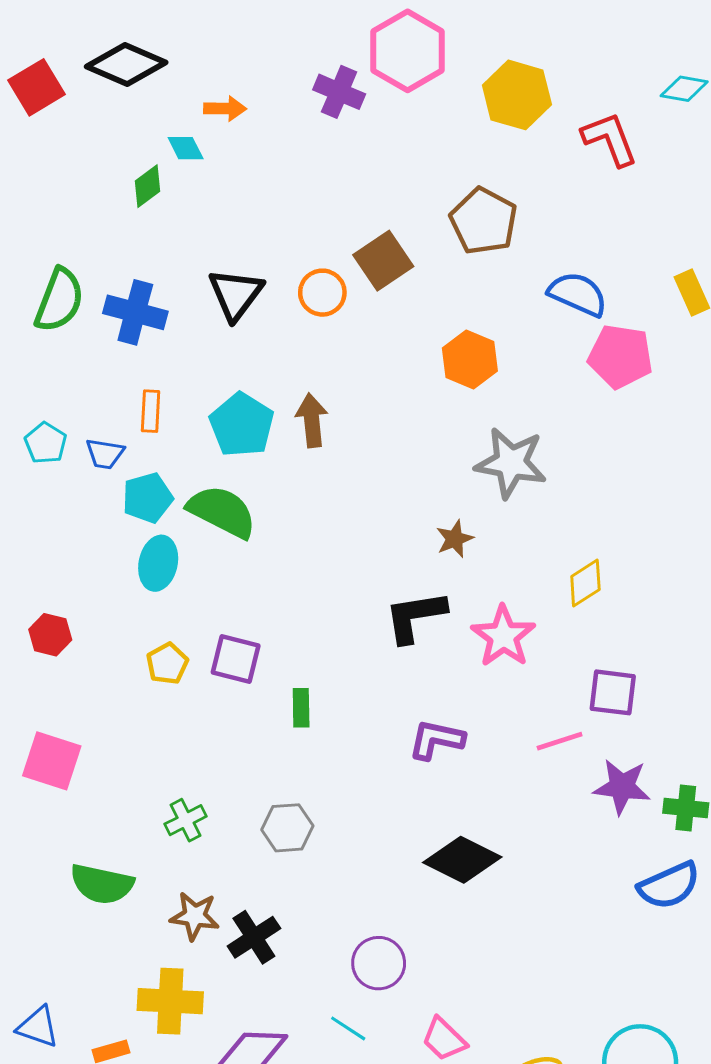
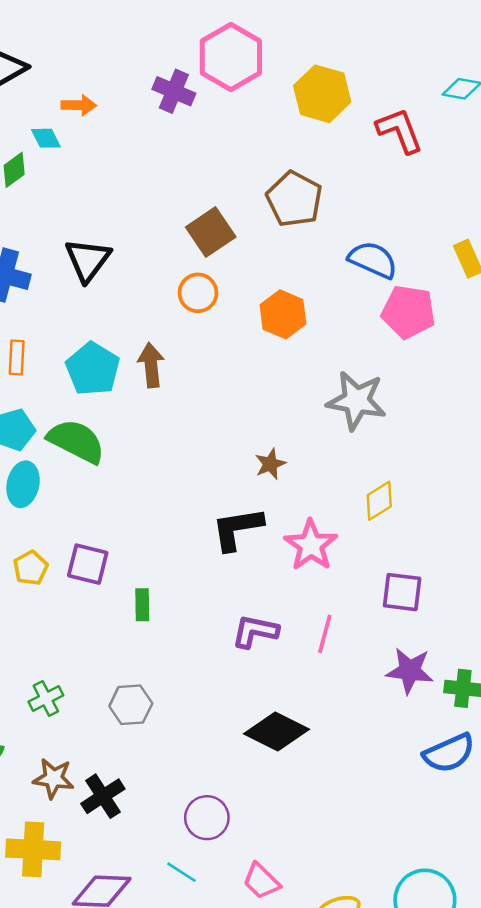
orange circle: (322, 293) -> (198, 293), moved
gray star: (511, 463) -> (356, 401), moved
pink line: (560, 741) -> (325, 634), moved, turned -57

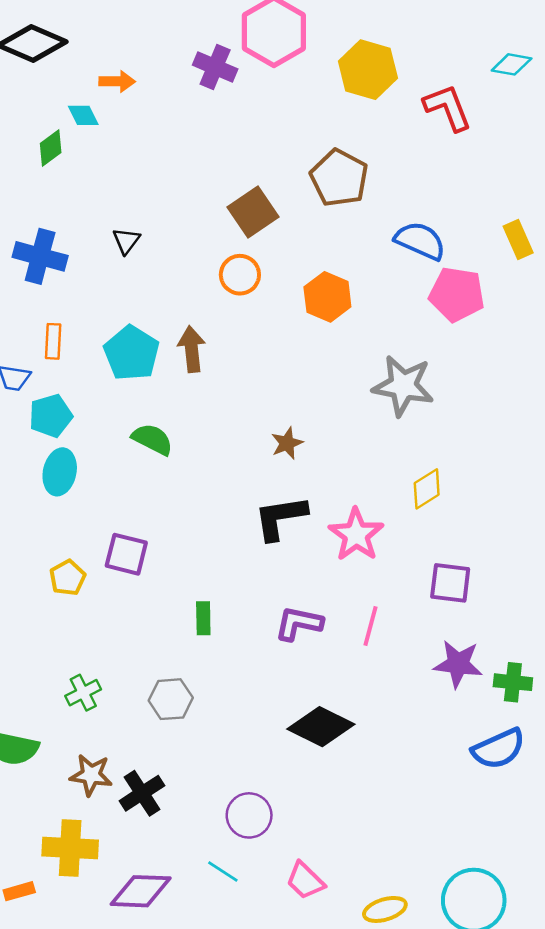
black triangle: (88, 260) -> (126, 241), size x0.6
green semicircle: (76, 441) -> (152, 439), moved, size x0.7
brown star: (270, 464) -> (287, 443), moved
yellow pentagon: (31, 568) -> (68, 578), moved
green rectangle: (142, 605) -> (203, 618), moved

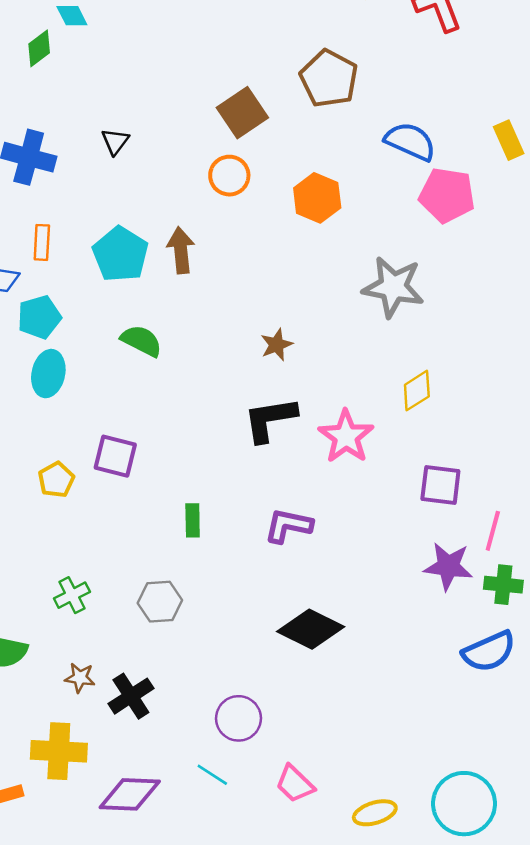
pink line: (371, 626) -> (493, 531), moved
brown star: (91, 775) -> (80, 678), size x0.7

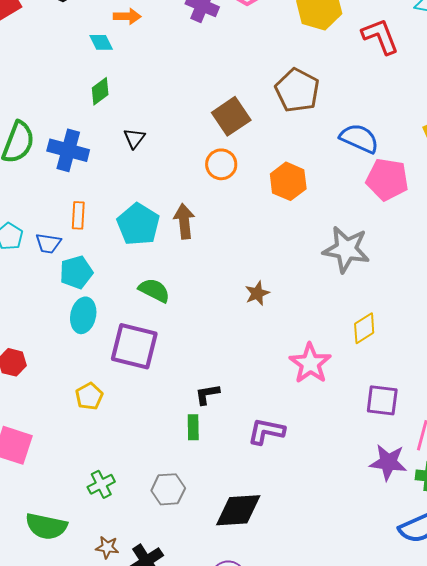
green diamond: (39, 48) -> (100, 91), moved
black L-shape: (270, 419) -> (207, 394), moved, size x0.6
purple square: (115, 456) -> (134, 346), moved, size x1.4
black diamond: (311, 629) -> (238, 510), moved, turned -30

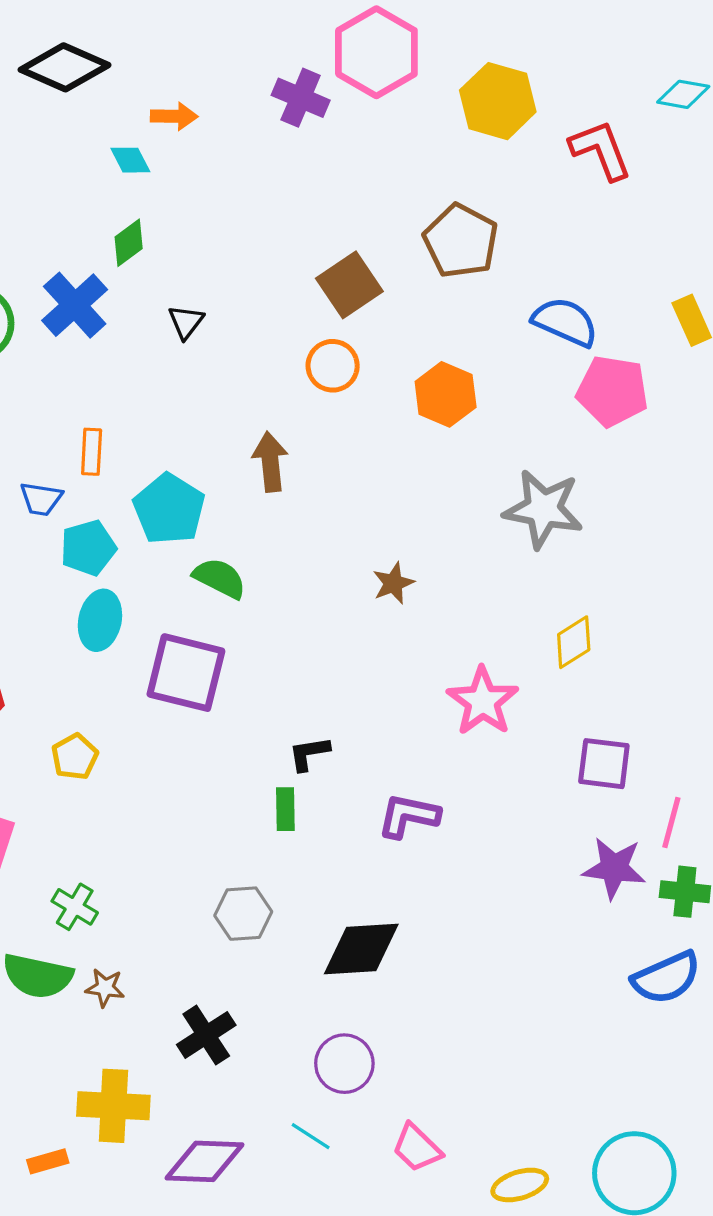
blue cross: (68, 150) -> (75, 305), moved, turned 33
cyan pentagon: (138, 224) -> (169, 509), moved
yellow pentagon: (89, 396) -> (75, 757), moved
green cross: (101, 484) -> (75, 907), moved, turned -32
brown star: (107, 547) -> (105, 988), moved

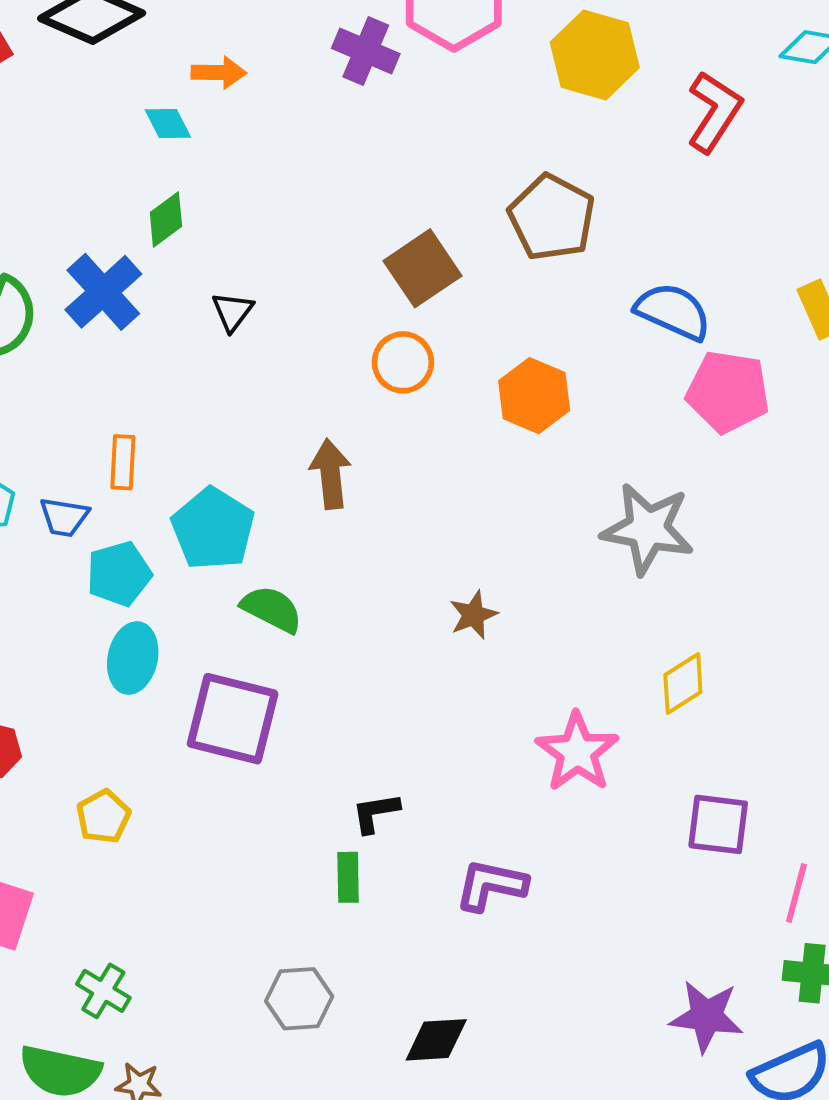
red L-shape: (601, 150) -> (714, 112), turned 54
purple star: (614, 868) -> (706, 1016), moved
black diamond: (361, 949) -> (436, 1040), size x0.7

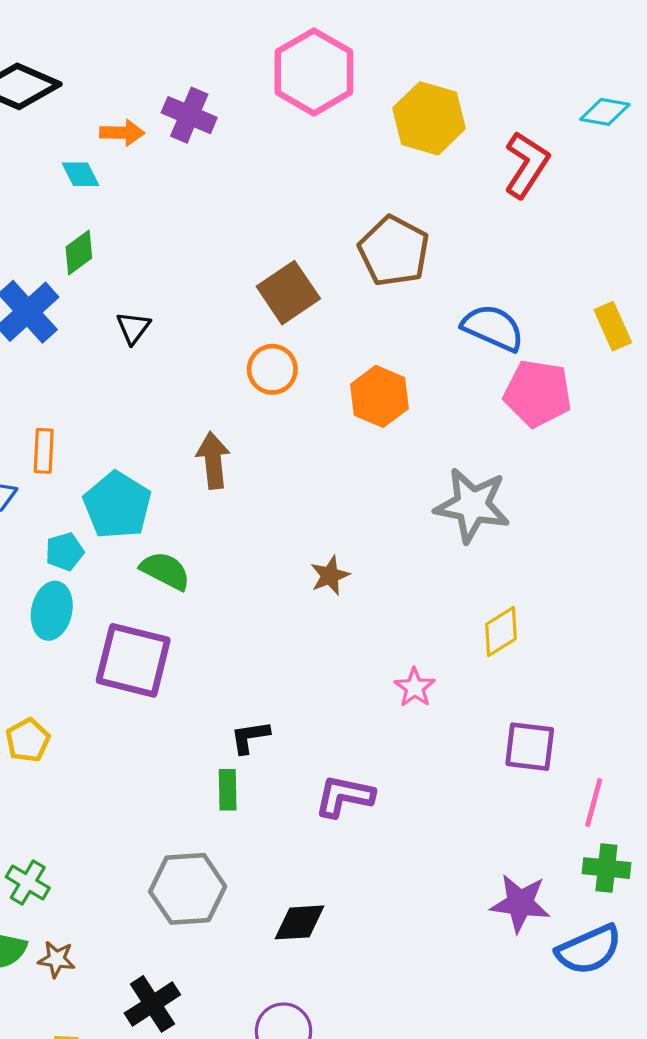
purple cross: (366, 51) -> (189, 115), moved
cyan pentagon: (119, 574) -> (64, 552), moved, size x0.7
pink star: (577, 752) -> (415, 687), size x0.6
gray hexagon: (299, 999) -> (188, 889), size x1.4

